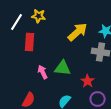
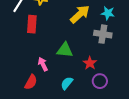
pink arrow: (43, 72) -> (43, 64), moved

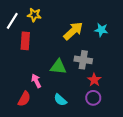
gray cross: (103, 34) -> (83, 60), moved
red star: (90, 63) -> (94, 80), moved
cyan semicircle: (67, 83) -> (60, 100), turned -88

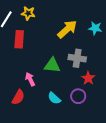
purple circle: (93, 98) -> (78, 96), moved

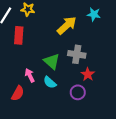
cyan star: (95, 28) -> (94, 14), moved
green triangle: (52, 65) -> (52, 61), turned 36
cyan semicircle: (54, 98) -> (50, 82), moved

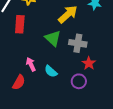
green triangle: (52, 61) -> (53, 38), moved

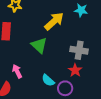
gray cross: (78, 43) -> (79, 50), moved
cyan semicircle: (51, 71) -> (48, 80), moved

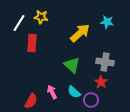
green triangle: (39, 45) -> (72, 65), moved
pink arrow: (17, 71) -> (52, 92), moved

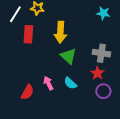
yellow arrow: (80, 33) -> (60, 32), moved, turned 135
purple circle: (91, 100) -> (103, 91), moved

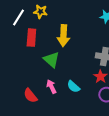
green triangle: (68, 56) -> (51, 60), moved
red semicircle: (27, 92) -> (30, 96), turned 112

